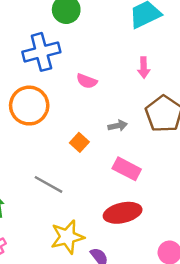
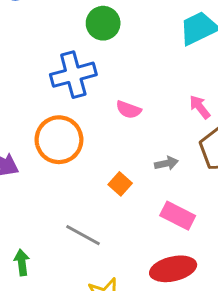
pink arrow: (144, 68) -> (200, 107), moved, turned 144

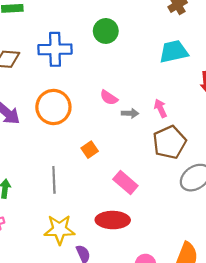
blue cross: (73, 75) -> (55, 49), moved
gray arrow: (166, 163) -> (130, 113), moved
gray line: (83, 235) -> (54, 180), turned 45

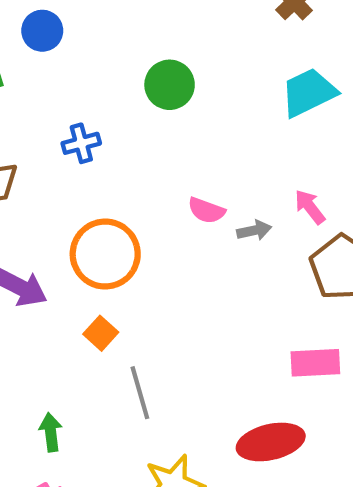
blue cross: (55, 49) -> (81, 143), size x0.6
orange square: (90, 150) -> (101, 333), moved
pink rectangle: (125, 183) -> (315, 363), moved, turned -30

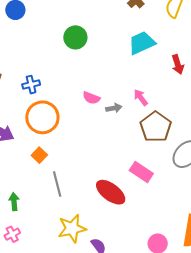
blue cross: (81, 143) -> (31, 85), moved
pink rectangle: (315, 363) -> (141, 172), turned 35
red ellipse: (271, 442) -> (111, 192), moved, turned 48

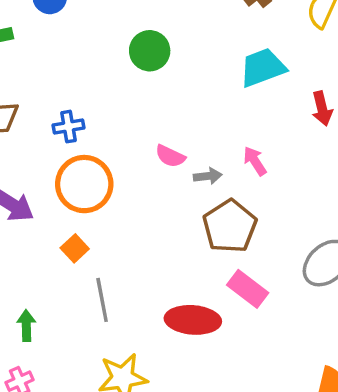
brown pentagon: (156, 127) -> (230, 226), moved
red ellipse: (111, 192) -> (193, 320), turned -36

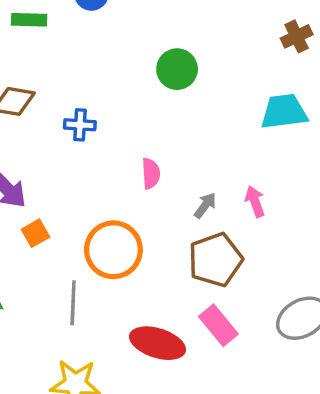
pink semicircle: (170, 156) -> (151, 174), moved, turned -132
gray arrow: (208, 176) -> (205, 205), turned -60
orange circle: (84, 184) -> (113, 250), moved
orange square: (75, 248) -> (35, 233), moved

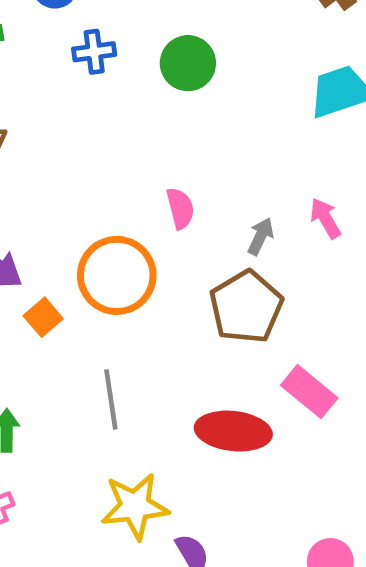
blue cross: (80, 125) -> (94, 52), moved
orange circle: (113, 250) -> (117, 275), moved
brown pentagon: (215, 260) -> (246, 307), moved

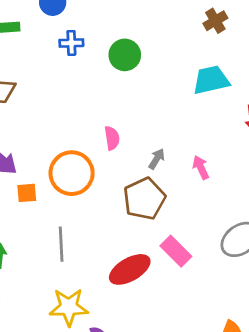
pink arrow: (325, 218) -> (201, 167), moved
orange square: (43, 317) -> (27, 193), turned 30
red ellipse: (233, 431) -> (130, 269), turned -42

